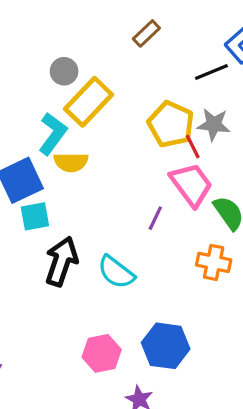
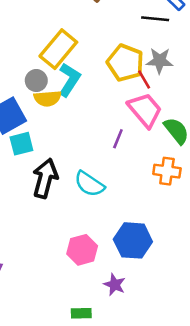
gray circle: (64, 71) -> (36, 81), moved
black line: (211, 72) -> (155, 19), turned 32
cyan L-shape: (53, 134) -> (69, 80), moved

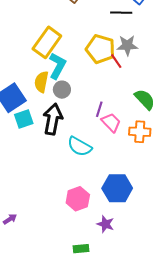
gray circle: (36, 81) -> (62, 90), moved
yellow semicircle: (47, 98) -> (41, 82), turned 110
pink trapezoid: (145, 110) -> (111, 123), moved, size x0.7
black arrow: (45, 178) -> (53, 119), moved

